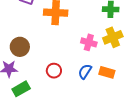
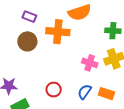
brown circle: (20, 47) -> (27, 41), moved

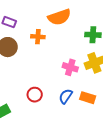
orange cross: (58, 32) -> (38, 37), size x0.6

